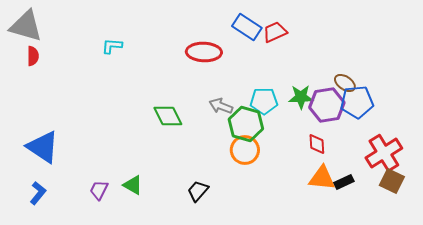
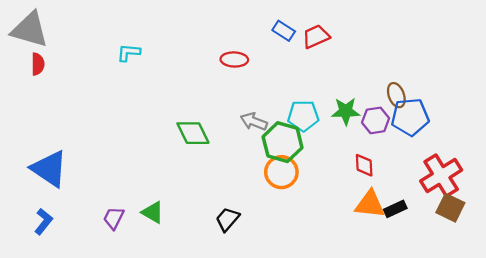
blue rectangle: (247, 27) -> (284, 31), size x0.7
red ellipse: (204, 52) -> (234, 59), size x0.7
brown ellipse: (345, 83) -> (396, 95), turned 35
purple hexagon: (327, 105) -> (376, 120), size x0.7

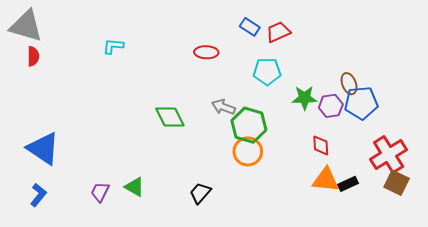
cyan pentagon: (303, 116) -> (267, 71), moved

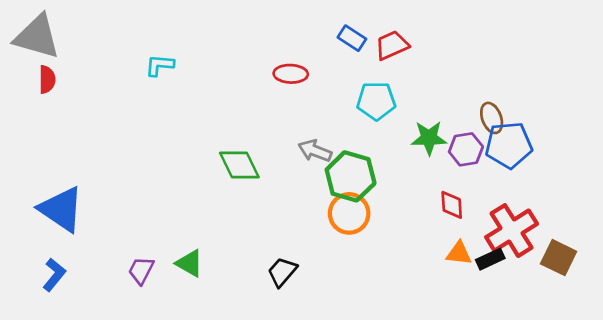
red cross: (389, 154) -> (512, 231), moved
orange triangle: (326, 180) -> (459, 253), size x0.7

